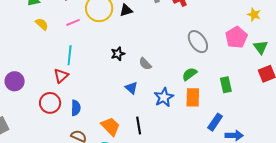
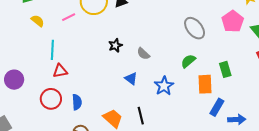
cyan line: (70, 55) -> (52, 50), moved
red triangle: (61, 76) -> (60, 71), turned 35
orange rectangle: (193, 97) -> (205, 84), moved

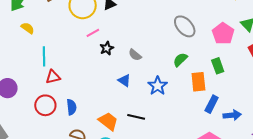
pink line: (69, 17) -> (93, 33), moved
pink pentagon: (233, 21) -> (223, 34), moved
black line: (141, 116) -> (136, 117), turned -60

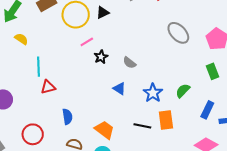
green semicircle: (180, 60) -> (183, 91), moved
orange rectangle: (198, 82) -> (166, 120), moved
red circle: (45, 105) -> (33, 134), moved
black line: (136, 117) -> (142, 126), moved

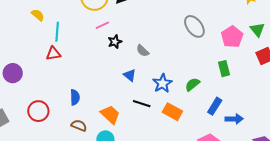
cyan line: (39, 67) -> (57, 32), moved
red triangle: (48, 87) -> (53, 54), moved
orange rectangle: (166, 120) -> (172, 112), turned -60
black line: (142, 126) -> (142, 104), moved

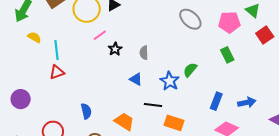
pink pentagon: (232, 37) -> (229, 22), turned -30
gray semicircle: (143, 51) -> (144, 53), turned 56
green semicircle: (192, 84) -> (190, 70), moved
blue rectangle: (215, 106) -> (216, 101), moved
orange rectangle: (172, 112) -> (174, 123), moved

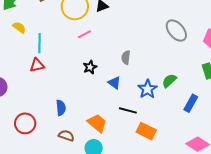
black star: (115, 49) -> (90, 67), moved
blue rectangle: (216, 101) -> (191, 103), moved

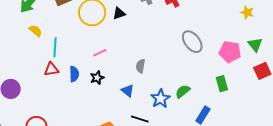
pink line: (84, 34) -> (100, 53), moved
black star: (90, 67) -> (97, 78), moved
blue semicircle: (61, 108) -> (74, 74), moved

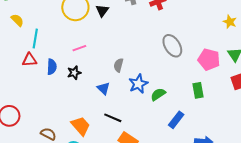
black triangle: (119, 13) -> (102, 11), turned -40
blue star: (160, 99) -> (138, 84), moved

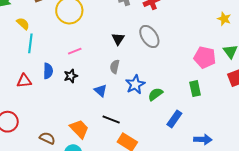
black triangle: (102, 11) -> (118, 39), moved
yellow semicircle: (17, 20) -> (23, 24), moved
gray ellipse: (172, 46) -> (149, 36), moved
red triangle: (29, 60) -> (24, 81), moved

